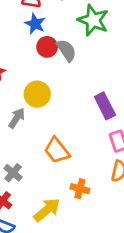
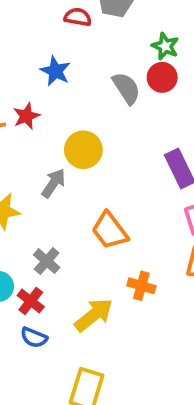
green star: (93, 20) -> (165, 46), size x0.6
blue star: (35, 24) -> (55, 71), moved
red circle: (47, 47) -> (162, 77), moved

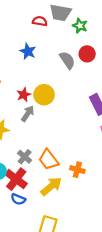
green star: (165, 46) -> (80, 26), moved
red star: (26, 116) -> (24, 95), moved
orange trapezoid: (110, 231) -> (48, 160), moved
red cross: (31, 301) -> (16, 179), size x1.5

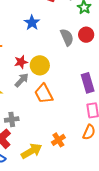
gray cross: (25, 157) -> (12, 119), turned 32
orange trapezoid: (48, 160) -> (44, 94), moved
orange cross: (77, 170) -> (58, 140), turned 32

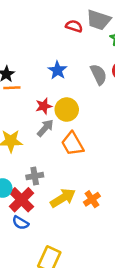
blue star: (32, 23) -> (58, 70), moved
yellow arrow: (31, 151) -> (63, 198), moved

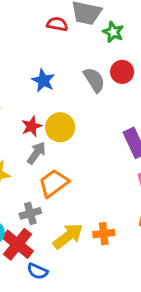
orange trapezoid: (72, 144) -> (54, 183), moved, turned 90
orange cross: (92, 199) -> (104, 234), turned 35
blue semicircle: (21, 223) -> (37, 271), moved

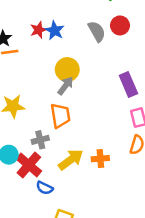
red star: (32, 126) -> (39, 30), moved
gray arrow: (36, 153) -> (65, 86), moved
orange trapezoid: (54, 183) -> (60, 116), turned 115

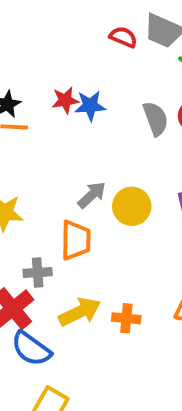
blue star: (55, 30) -> (90, 106), turned 30
yellow circle: (67, 70) -> (132, 206), moved
blue semicircle: (45, 188) -> (31, 349), size x1.5

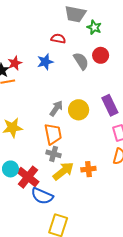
red semicircle: (123, 37) -> (58, 39), moved
red star: (65, 100) -> (15, 63), moved
gray cross: (38, 273) -> (54, 154), moved, turned 32

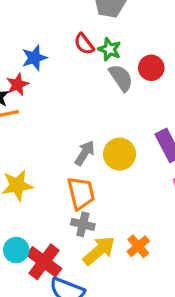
green star: (94, 27) -> (109, 49), moved
red semicircle: (58, 39) -> (84, 44), turned -136
blue star: (45, 62) -> (34, 58), moved
orange cross: (88, 169) -> (138, 246), turned -32

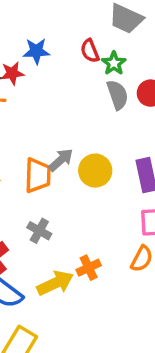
orange trapezoid: (81, 193) -> (38, 175), moved
yellow arrow: (99, 251) -> (55, 283), moved

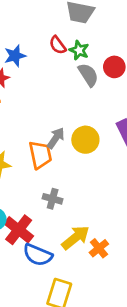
orange cross: (89, 268) -> (99, 248), moved

